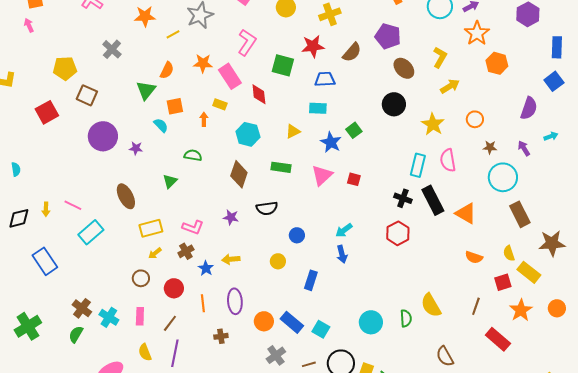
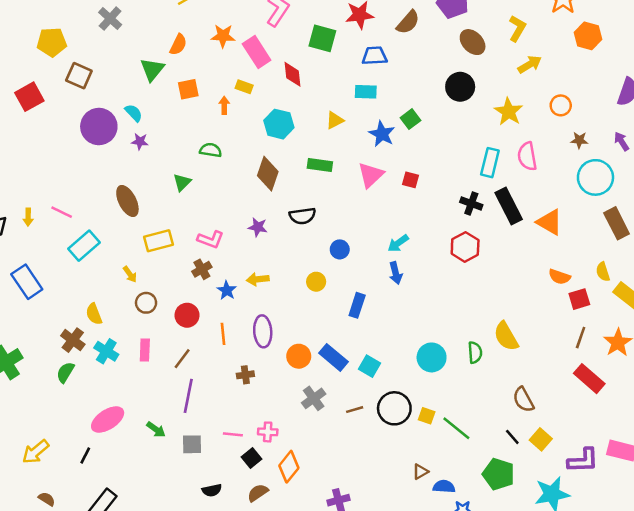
cyan semicircle: (161, 125) -> (134, 113), moved
yellow arrow: (155, 253) -> (130, 274), moved, turned -88
red square: (503, 282) -> (579, 299), moved
brown line: (476, 306) -> (581, 338), moved
yellow semicircle: (145, 352) -> (94, 314), moved

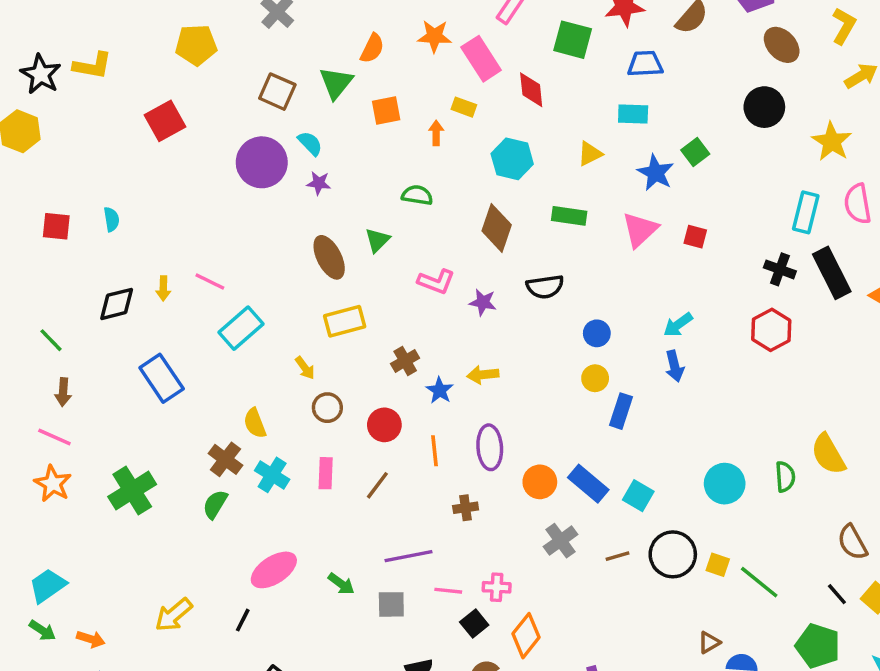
brown square: (79, 76) -> (277, 92), moved
brown ellipse: (127, 201) -> (329, 257), moved
pink L-shape: (211, 239) -> (436, 282), moved
yellow circle: (316, 282) -> (595, 378), moved
purple line: (188, 396) -> (409, 556), moved, turned 68

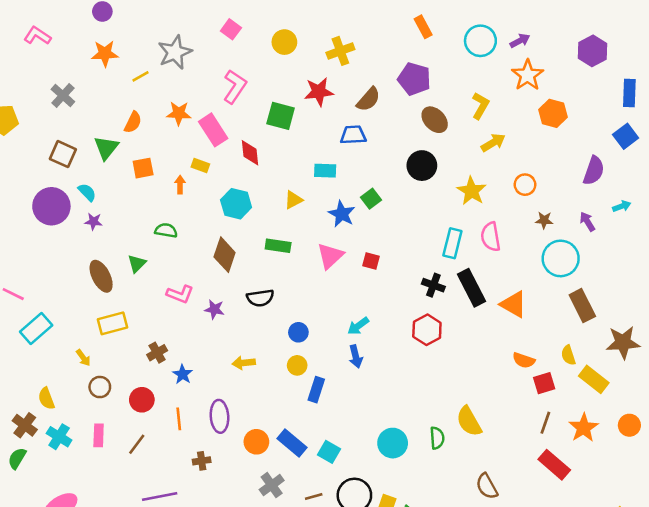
blue trapezoid: (645, 64) -> (353, 135), moved
yellow arrow: (483, 375) -> (244, 363), moved

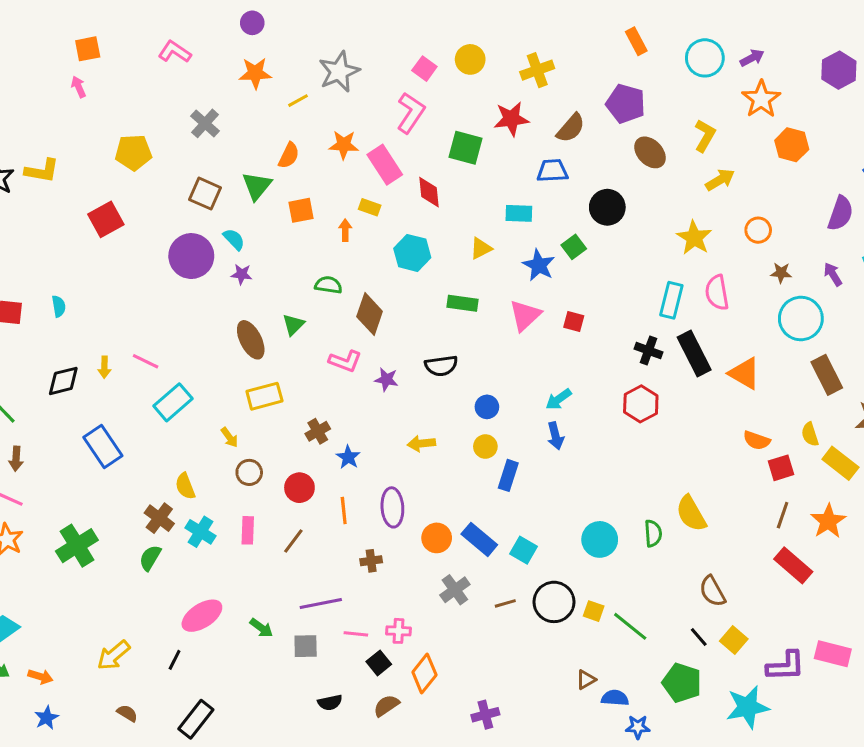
pink square: (231, 29) -> (424, 69), moved
black circle: (422, 166) -> (607, 207), moved
brown diamond: (225, 255) -> (370, 314), moved

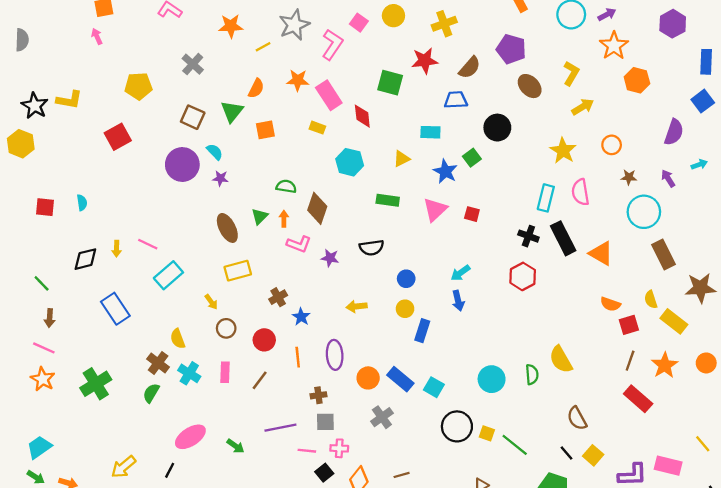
pink L-shape: (411, 113) -> (332, 44), moved
orange arrow: (345, 230) -> (284, 219), moved
brown line: (505, 603) -> (402, 475), moved
gray square: (306, 646) -> (325, 422), moved

